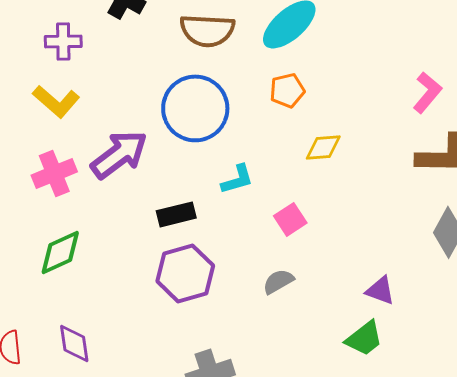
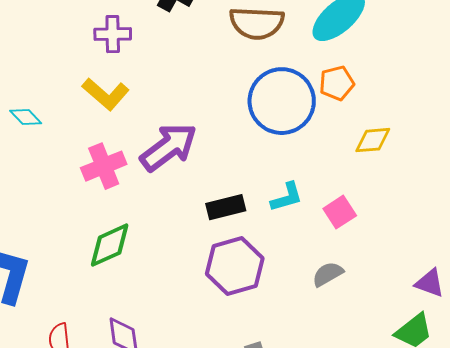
blue circle: (195, 108) -> (282, 101), moved
cyan L-shape: (237, 179) -> (287, 197), moved

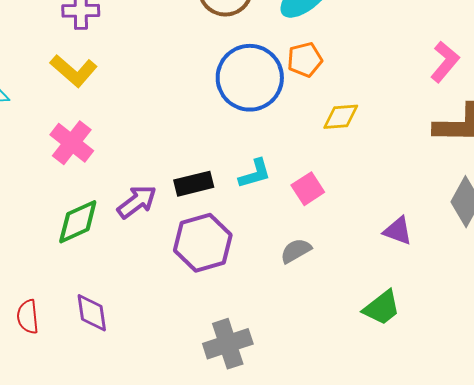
purple arrow: (169, 147) -> (137, 202), moved, size x0.7
pink cross: (104, 166) -> (72, 143), turned -30
purple triangle: (430, 283) -> (398, 231), moved

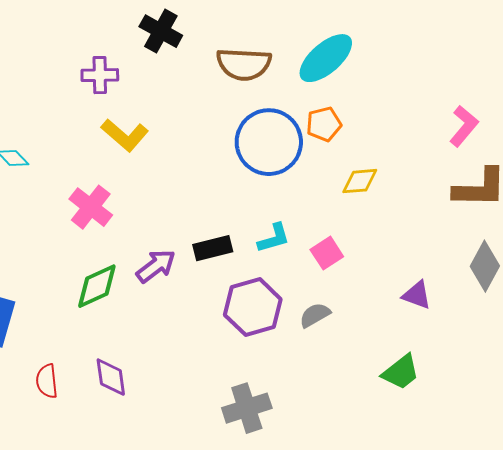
yellow L-shape: (74, 71) -> (125, 135), moved
purple hexagon: (203, 243) -> (253, 307), moved

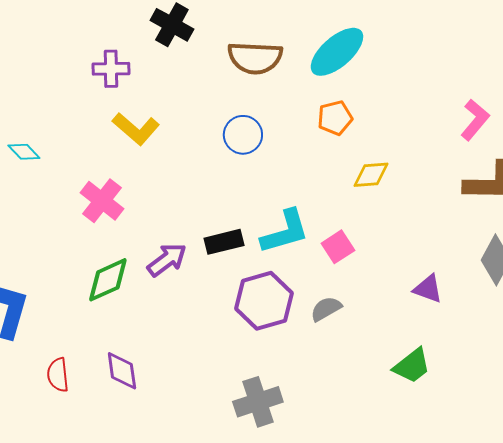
blue circle: (269, 142) -> (243, 135), moved, size x0.6
cyan L-shape: (274, 238) -> (285, 232), size x1.5

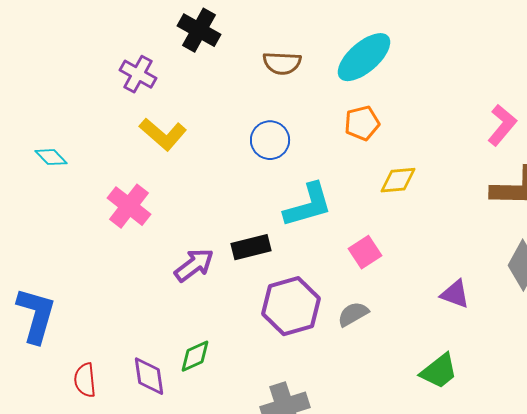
brown semicircle: (255, 58) -> (282, 63), size x0.7
purple cross: (111, 69) -> (138, 74), turned 30
cyan L-shape: (285, 232) -> (308, 205), moved
green diamond: (108, 280) -> (195, 356), moved, size x0.7

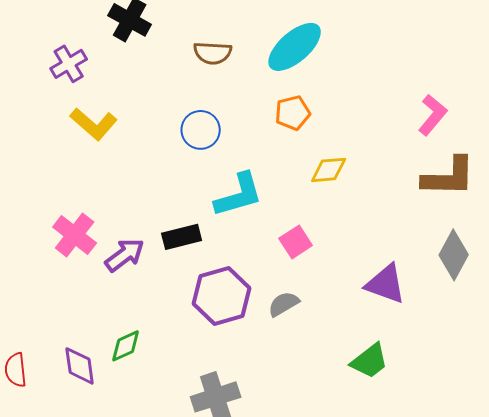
purple cross: (138, 74) -> (69, 64), turned 30
pink cross: (129, 206) -> (75, 235), moved
purple triangle: (455, 294) -> (386, 284), size x1.4

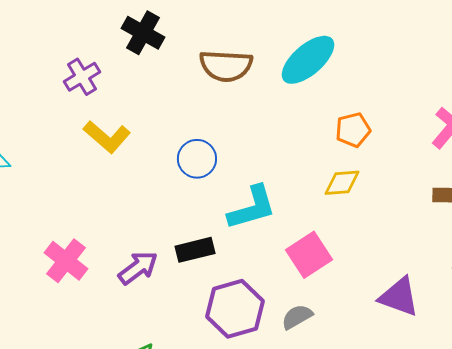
brown semicircle: (213, 53) -> (226, 66), size x1.4
orange pentagon: (293, 113) -> (353, 130), moved
blue circle: (201, 130) -> (197, 159), moved
pink cross: (75, 235) -> (66, 261), moved
pink square: (296, 242) -> (309, 255), size x1.4

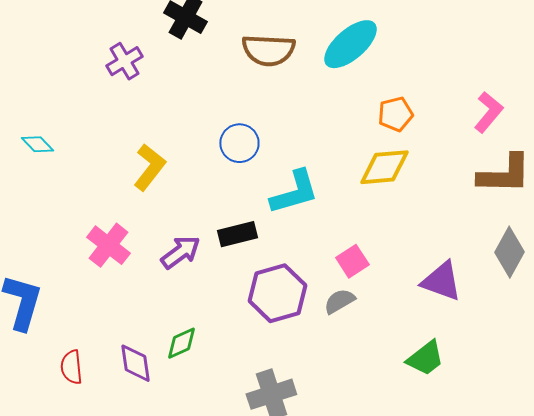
yellow L-shape: (107, 137) -> (149, 167), moved, turned -93
yellow diamond: (342, 183) -> (384, 167), size x1.4
pink square: (309, 255) -> (352, 261), moved, size x0.7

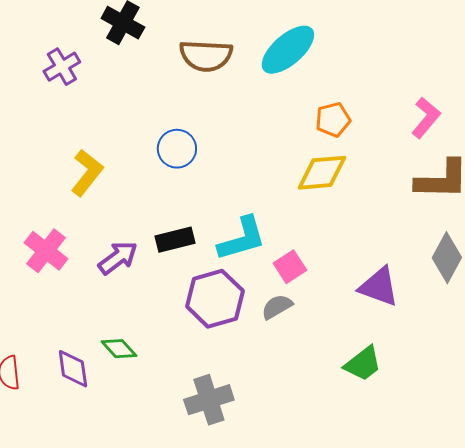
cyan L-shape: (294, 192) -> (242, 239), moved
green diamond: (181, 343) -> (119, 349), turned 72

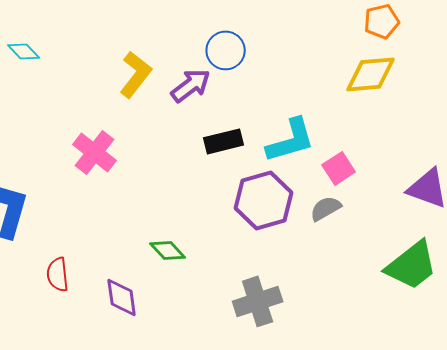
purple arrow: (118, 258) -> (191, 85), moved
green trapezoid: (363, 364) -> (412, 265), size x1.4
purple diamond: (73, 369) -> (122, 297), moved

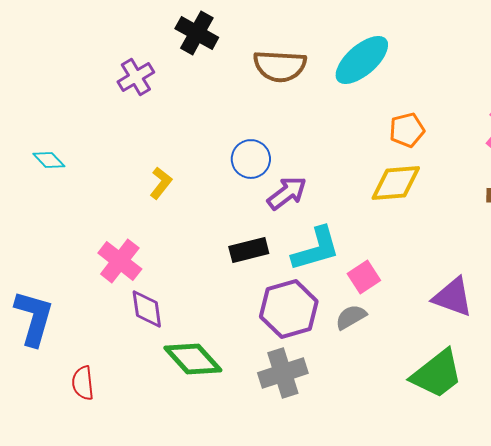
yellow L-shape: (136, 74) -> (161, 183), size x0.7
purple arrow: (191, 85) -> (287, 193), moved
green diamond: (168, 250) -> (193, 359), size x1.6
purple diamond: (122, 297) -> (147, 309), moved
gray cross: (258, 301) -> (283, 373), moved

